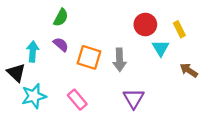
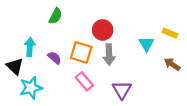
red circle: (145, 25) -> (103, 30), moved
yellow rectangle: (179, 29) -> (170, 33), moved, turned -40
purple semicircle: (61, 44) -> (54, 58), moved
pink rectangle: (77, 100) -> (84, 81), moved

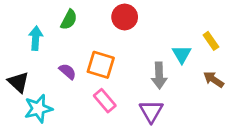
red circle: (103, 30) -> (125, 17), moved
yellow rectangle: (170, 33) -> (211, 41), turned 32
cyan arrow: (30, 47) -> (36, 38), moved
gray arrow: (109, 55) -> (159, 75), moved

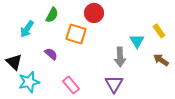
cyan arrow: (36, 38) -> (27, 29), turned -150
orange square: (101, 65) -> (76, 34), moved
pink rectangle: (105, 101) -> (71, 85), moved

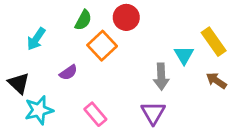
green semicircle: (52, 15) -> (83, 20), moved
yellow rectangle: (159, 31) -> (214, 42), size x1.5
orange square: (76, 34) -> (102, 46), turned 30
purple semicircle: (51, 54) -> (68, 73), turned 104

